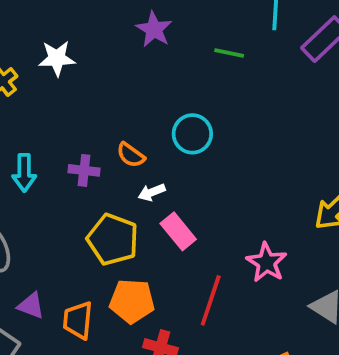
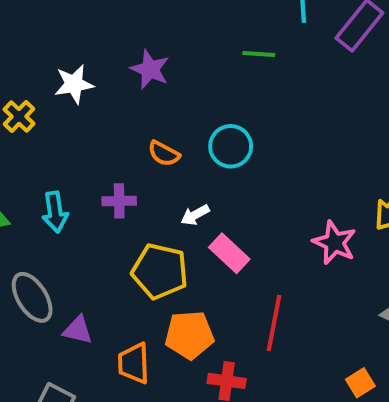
purple star: (154, 29) -> (150, 69), moved
orange semicircle: (131, 155) -> (164, 154), moved
pink star: (267, 262) -> (335, 243), moved
purple triangle: (31, 306) -> (78, 330), moved

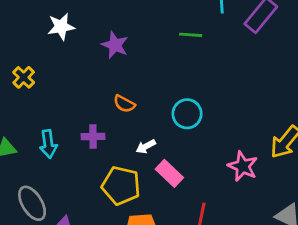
white star: (74, 84) -> (61, 27), moved
cyan circle: (231, 146) -> (187, 114), moved

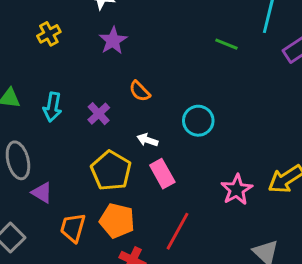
purple star: (115, 45) -> (113, 41), moved
purple cross: (93, 137) -> (99, 114), turned 30
white arrow: (146, 147) -> (147, 140), turned 30

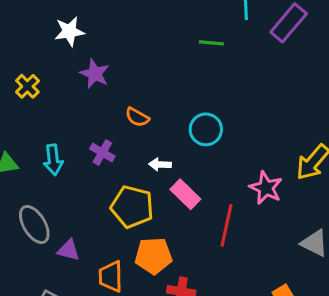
red line: (177, 231) -> (226, 225), moved

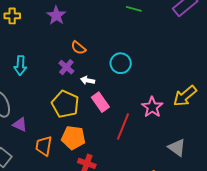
yellow cross: (27, 86) -> (12, 16), turned 35
purple cross: (102, 152) -> (66, 67), moved

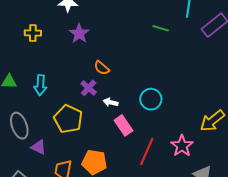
cyan circle: (121, 63) -> (151, 99), moved
yellow pentagon: (65, 104) -> (68, 119), moved
pink star: (152, 107) -> (182, 146), moved

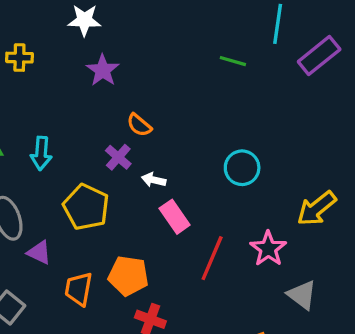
yellow cross: (33, 33) -> (19, 58), moved
cyan circle: (151, 99) -> (242, 168), moved

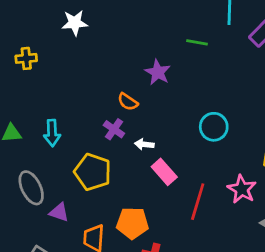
purple star: (103, 70) -> (158, 72), moved

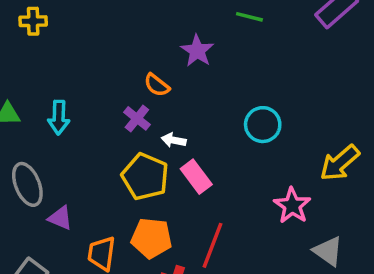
yellow pentagon: (93, 172) -> (145, 177), moved
red line: (198, 202) -> (213, 245), moved

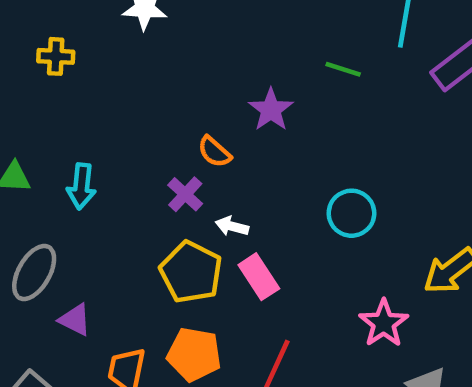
gray ellipse: (27, 184) -> (34, 272), turned 48

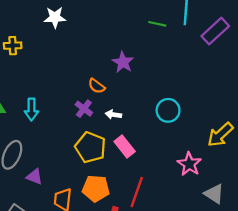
green line: (343, 69) -> (157, 24), moved
white arrow: (232, 226) -> (113, 115), moved

